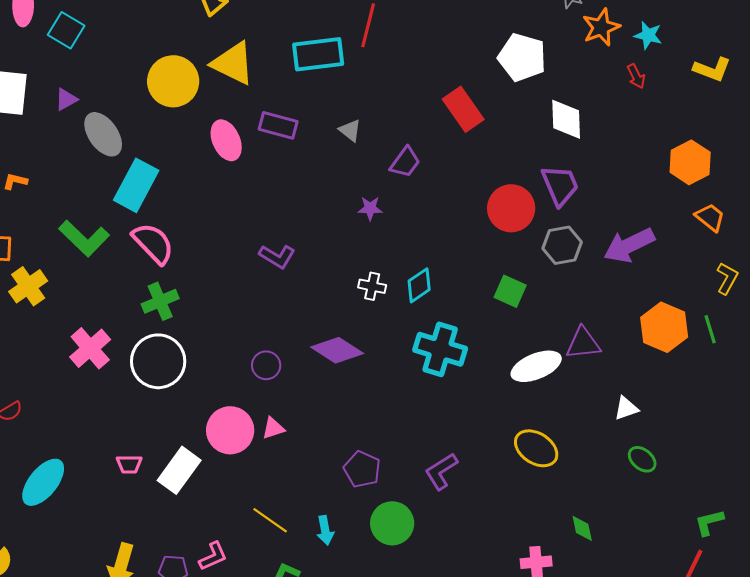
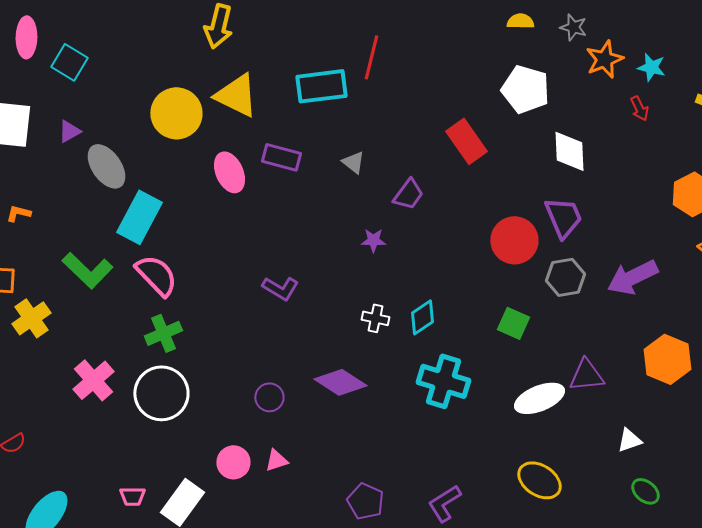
pink circle: (230, 430) -> (233, 462), size x0.7

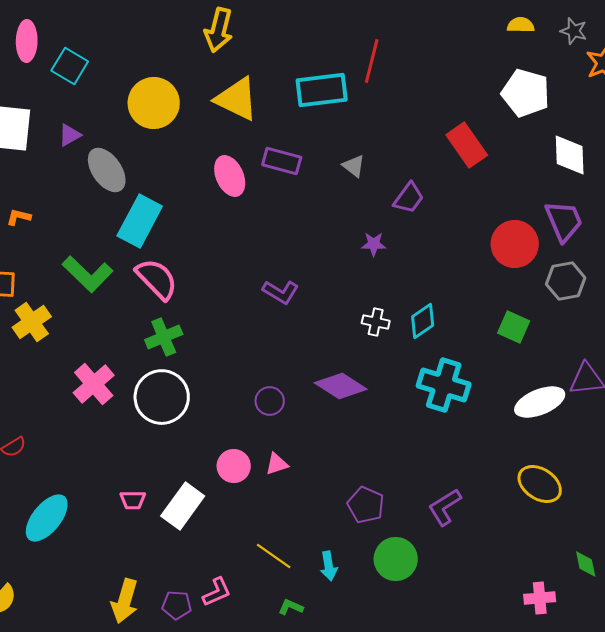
yellow circle: (176, 113) -> (154, 103), moved

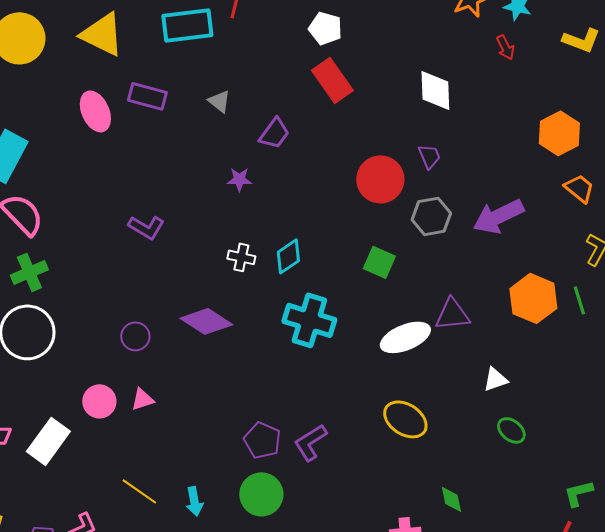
white pentagon: (526, 93) -> (325, 28), moved, size x0.7
purple trapezoid: (564, 221) -> (429, 156), size x0.6
purple pentagon: (366, 505) -> (262, 440), moved

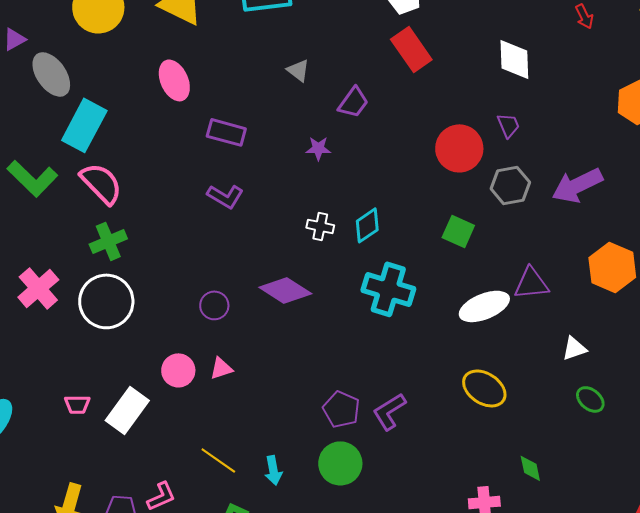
purple rectangle: (147, 96) -> (226, 132), moved

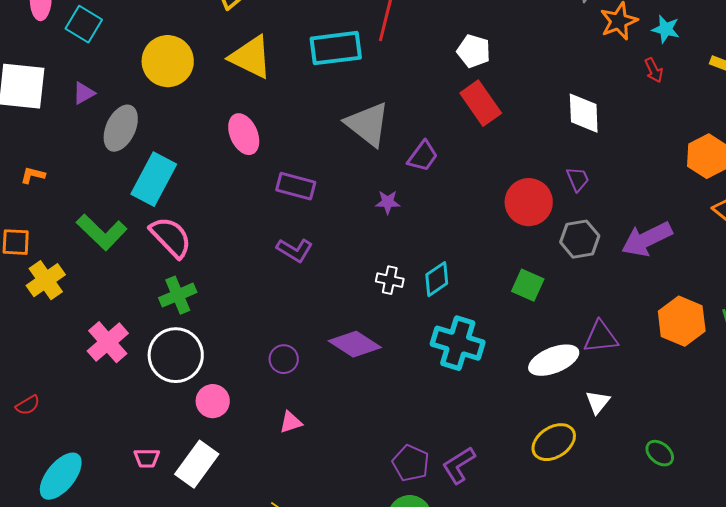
gray triangle: (298, 70) -> (368, 124), size x2.0
gray ellipse: (51, 74) -> (121, 128), turned 60
white triangle: (574, 348) -> (598, 402), moved, turned -32
pink circle: (178, 370) -> (213, 401), moved
yellow ellipse: (484, 388) -> (554, 442), turned -66

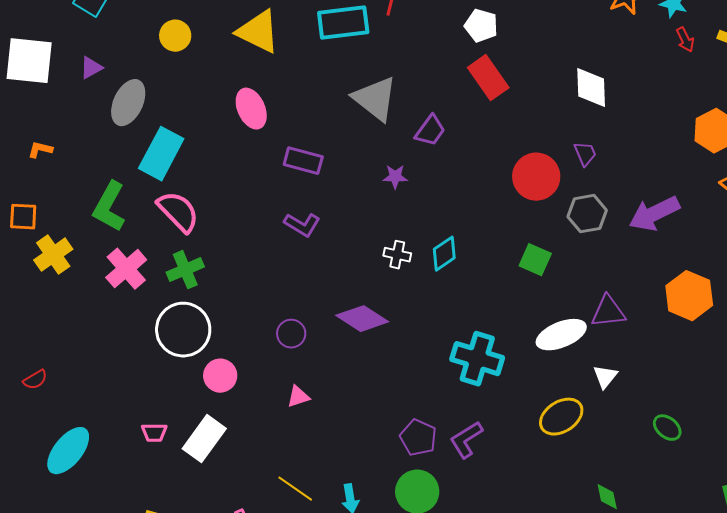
yellow circle: (168, 61) -> (175, 36), size x0.6
red arrow: (654, 70) -> (685, 40), moved
green L-shape: (102, 232) -> (109, 207), turned 75
pink cross: (108, 342) -> (126, 269), moved
cyan cross: (458, 343) -> (477, 359), moved

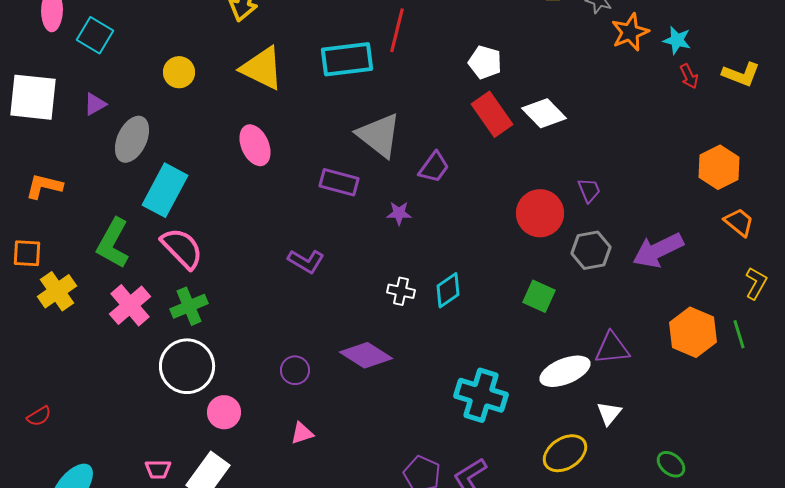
white diamond: (591, 88) -> (544, 113), moved, turned -42
orange L-shape: (40, 150) -> (44, 186), size x1.5
purple rectangle: (303, 161) -> (339, 182), moved

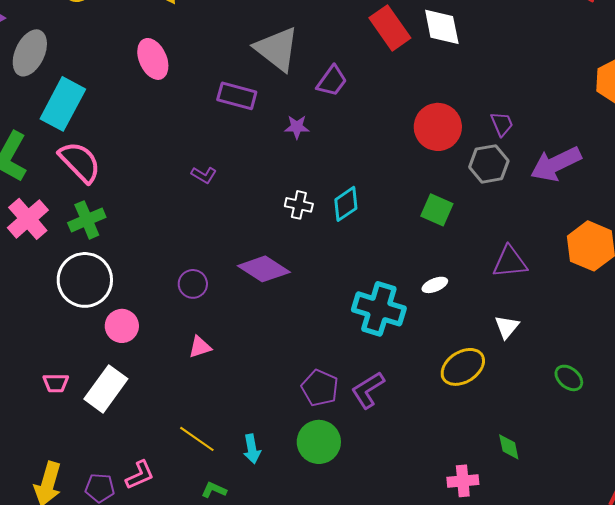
white diamond: (544, 113) -> (442, 27), turned 33
purple trapezoid: (589, 190) -> (502, 124), moved
purple L-shape: (306, 261) -> (204, 175), size x0.7
white ellipse: (565, 371) -> (435, 285), moved, size x0.5

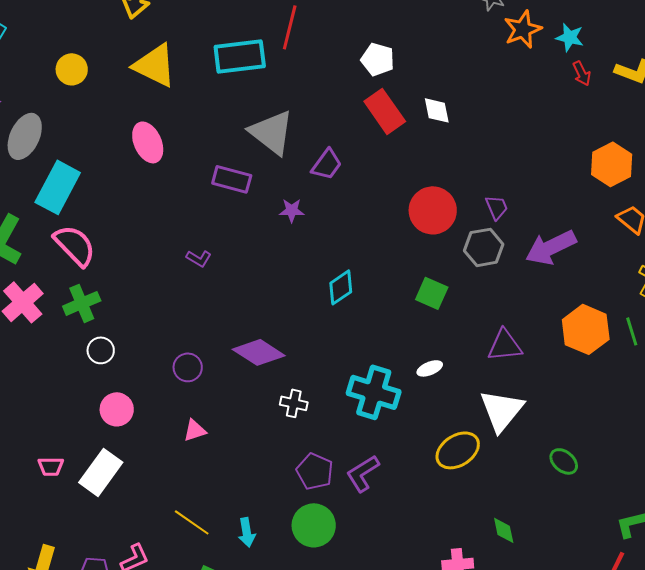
white diamond: (442, 27) -> (437, 110), size x0.7
white cross: (299, 205) -> (294, 403), moved
white circle: (85, 280) -> (101, 350), moved, size x0.5
white triangle: (507, 327) -> (502, 410), size x1.8

